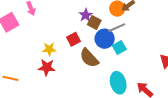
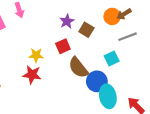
purple star: (86, 15) -> (67, 21), moved
gray line: (117, 28) -> (127, 37), moved
blue circle: (105, 39) -> (97, 81), moved

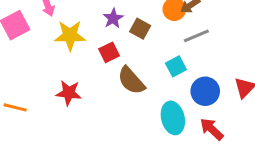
yellow star: (36, 55) -> (70, 35), moved, size x1.5
blue circle: (97, 81) -> (205, 91), moved

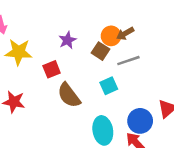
purple star: (113, 18) -> (67, 40), moved
brown square: (140, 29) -> (100, 51), moved
blue circle: (205, 91) -> (140, 121), moved

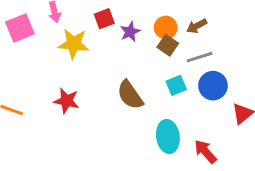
orange circle: (111, 36) -> (166, 27), moved
red square: (52, 69) -> (104, 19), moved
blue circle: (140, 121) -> (213, 86), moved

